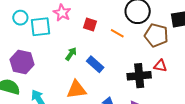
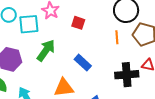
orange line: (117, 33) -> (117, 37), moved, turned 56
green arrow: (71, 54) -> (46, 50), moved, size x1.6

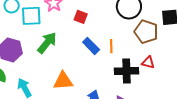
orange line: (117, 37) -> (111, 46), moved
blue rectangle: (83, 63) -> (91, 46), moved

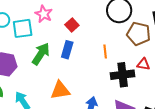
red square: (81, 17) -> (72, 25), turned 32
blue rectangle: (91, 46) -> (67, 50), moved, turned 66

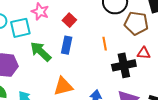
green arrow: (41, 54) -> (41, 52), turned -75

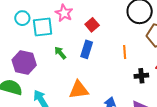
green arrow: (41, 52) -> (60, 53), size x0.6
black cross: (124, 65) -> (141, 76), size x0.6

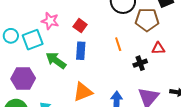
green arrow: (60, 53) -> (56, 60), size x1.5

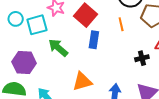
red square: (80, 26) -> (86, 15), size x1.6
orange line: (118, 44) -> (121, 24), moved
blue rectangle: (81, 51) -> (94, 40), moved

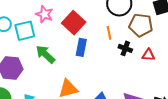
black cross: (142, 58) -> (125, 48), moved, turned 32

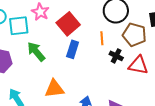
red triangle: (148, 55) -> (138, 65), size x1.5

